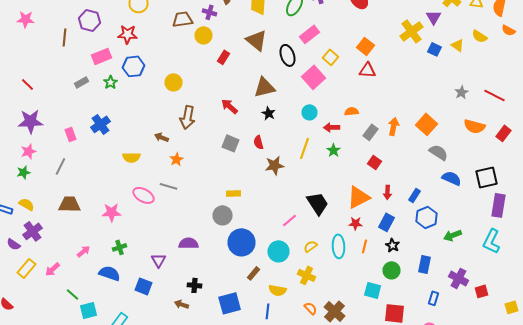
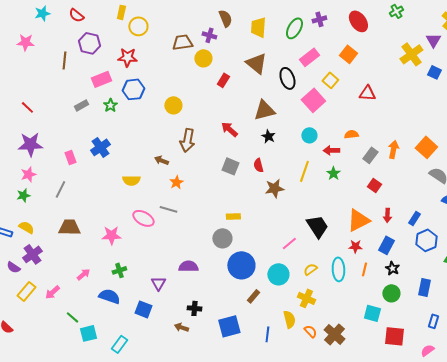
orange square: (366, 46) -> (348, 54), moved
yellow semicircle: (278, 290) -> (289, 319), moved, turned -114

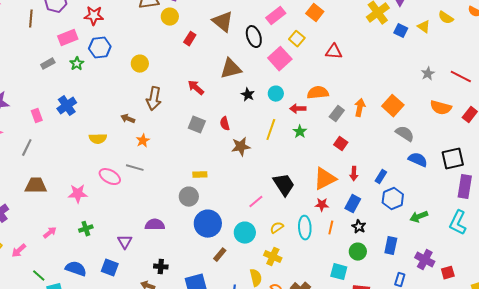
orange semicircle: (351, 134) -> (318, 93), size x1.5
black star: (268, 136) -> (248, 95), moved
blue semicircle: (109, 296) -> (76, 269), moved

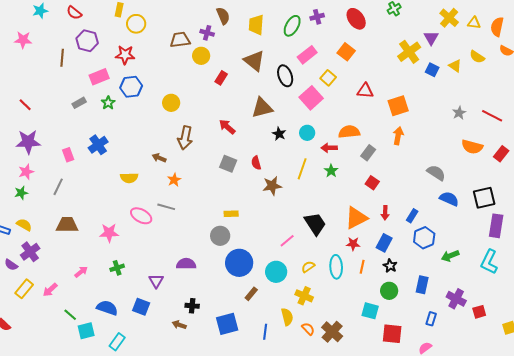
orange square: (393, 106) -> (398, 106), moved, turned 30
orange arrow: (360, 108) -> (398, 136), moved

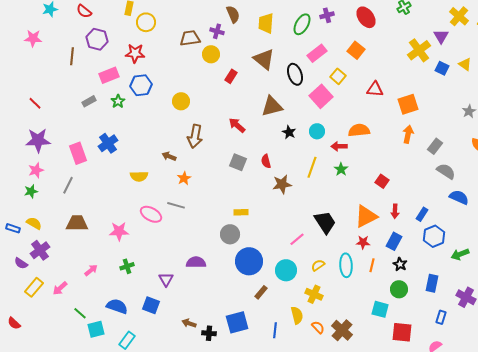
gray rectangle: (368, 153) -> (435, 146), moved
pink rectangle: (68, 155) -> (78, 153), size x1.5
black cross: (192, 306) -> (209, 333), moved

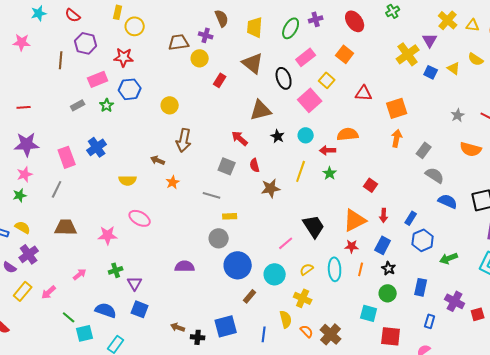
red line: (35, 103) -> (24, 107), turned -48
red arrow: (237, 125) -> (240, 138), moved
gray line: (176, 205) -> (212, 195), moved
purple triangle: (166, 279) -> (135, 283), moved

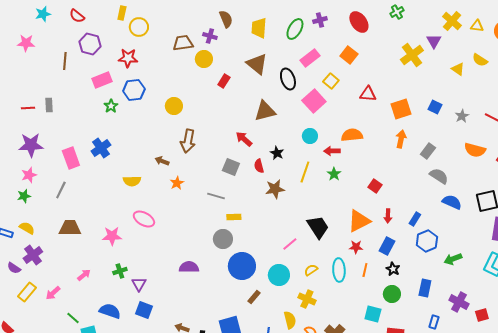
blue square: (431, 72) -> (435, 107), moved
gray rectangle: (78, 105) -> (49, 105), moved, turned -64
black star: (278, 136) -> (277, 153), moved

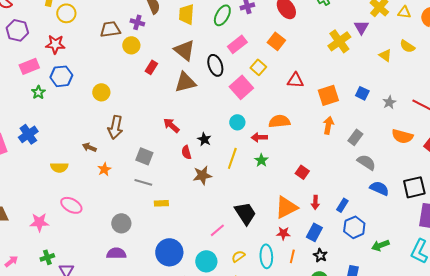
brown triangle: (265, 111) -> (185, 82), moved
gray square: (231, 167) -> (144, 156), moved
gray circle: (223, 239) -> (121, 223), moved

